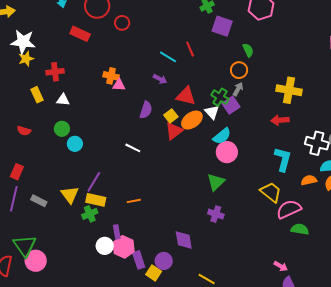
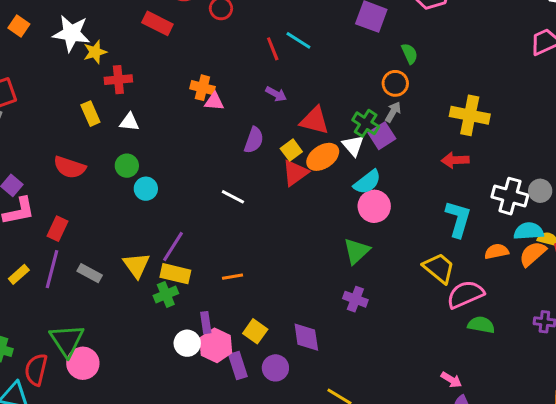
red line: (190, 49) -> (273, 49), moved
cyan line: (168, 57) -> (298, 40), moved
yellow star: (26, 59) -> (95, 52), moved
red semicircle: (24, 131) -> (70, 167), size x1.5
yellow square: (154, 273) -> (255, 331), moved

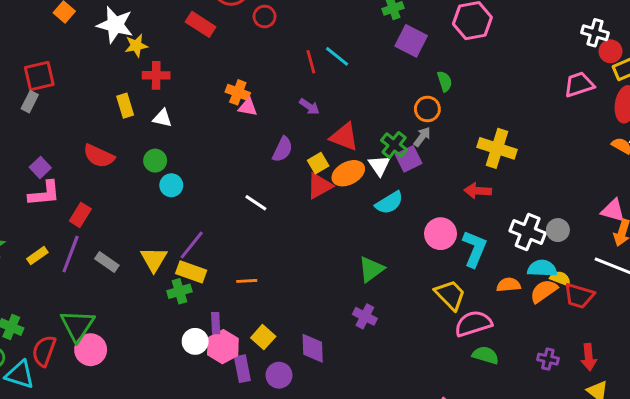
pink circle: (374, 206) -> (440, 234), moved

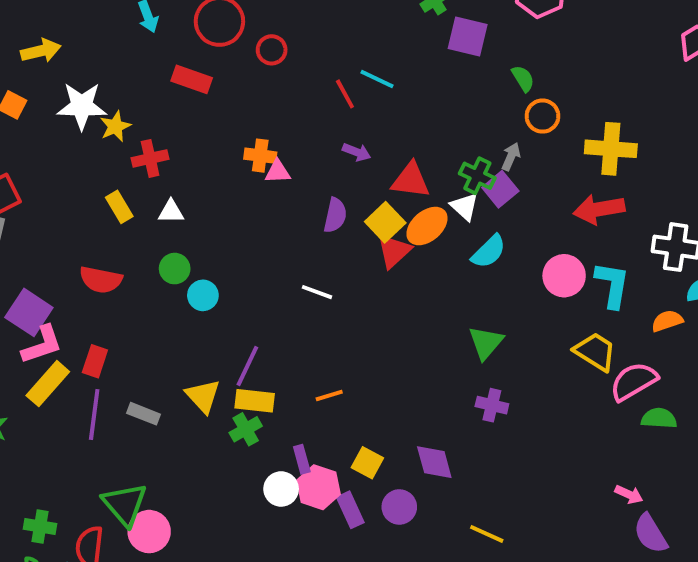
orange circle: (427, 109) -> (542, 116), moved
yellow square: (318, 163) -> (385, 222), size x1.4
purple square: (40, 168) -> (29, 312), size x1.6
red arrow: (478, 191) -> (599, 209), size x1.4
yellow rectangle: (37, 256) -> (48, 384), moved, size x1.6

